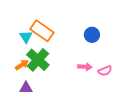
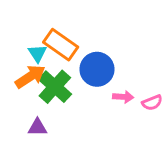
blue circle: (92, 35) -> (97, 69), moved, size x1.5
orange arrow: (22, 65) -> (30, 77), moved, size x1.5

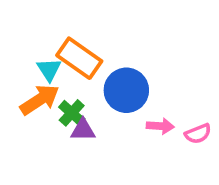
green cross: (55, 87) -> (72, 113), size x0.6
purple triangle: (37, 127) -> (83, 130), moved

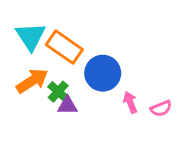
cyan triangle: (49, 70) -> (31, 36), moved, size x1.5
pink arrow: (160, 126) -> (130, 102), turned -115

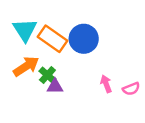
blue circle: (103, 73) -> (84, 39), moved

